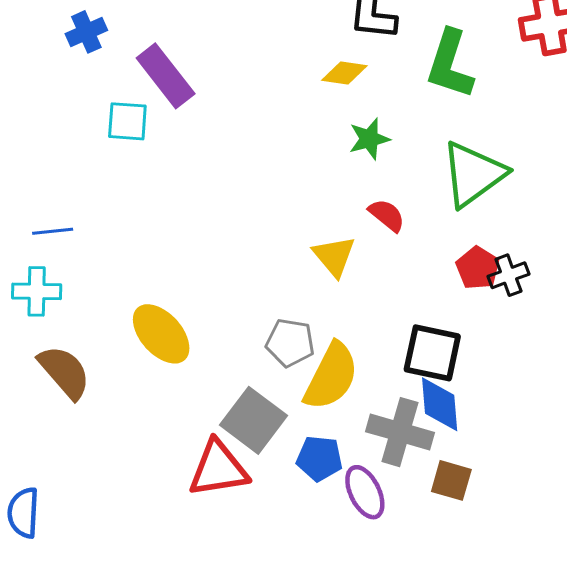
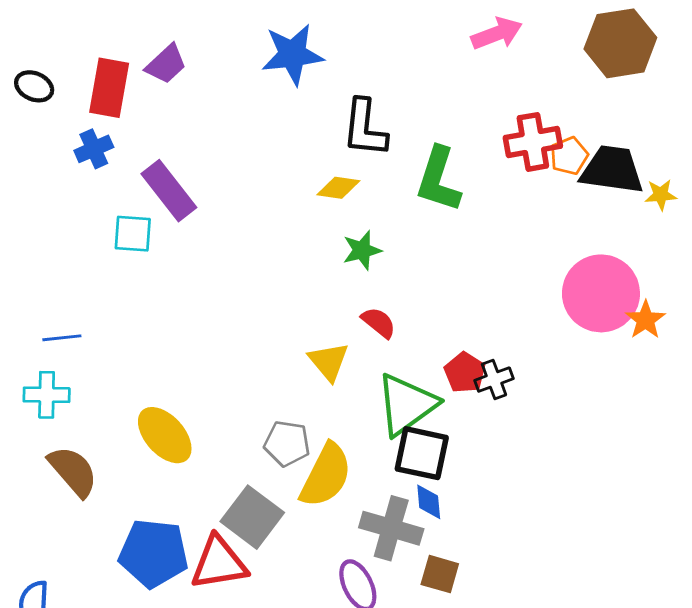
green triangle: (473, 174) -> (406, 405), moved
blue diamond: (440, 404) -> (429, 502), size x0.7
blue pentagon: (319, 458) -> (154, 553), moved, size x1.6

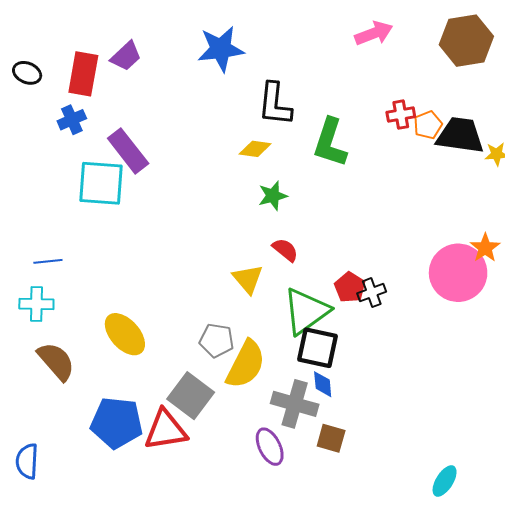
red cross: (533, 142) -> (401, 115), size x0.7
cyan square: (133, 234) -> (101, 183), size x1.6
pink circle: (601, 293) -> (458, 273), moved

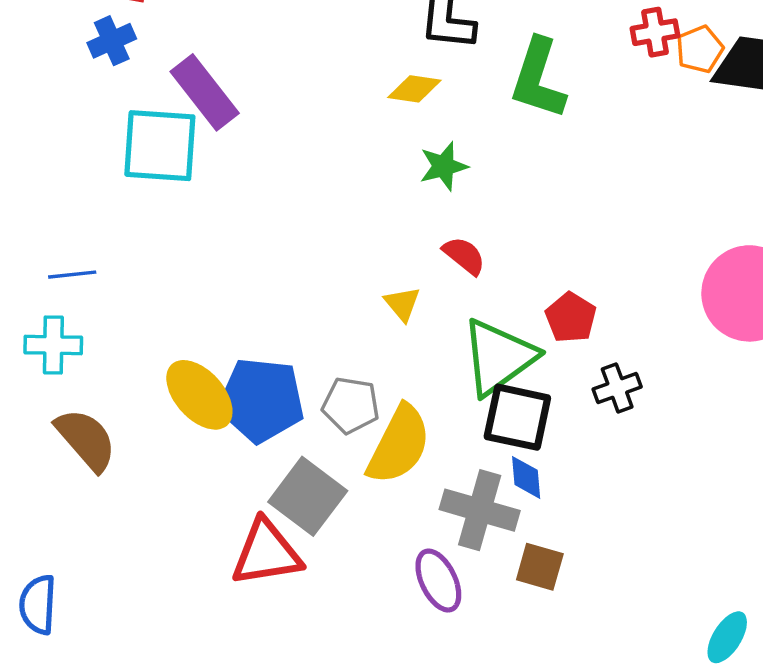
yellow triangle: (248, 279) -> (402, 304), size x0.7
black cross: (372, 293) -> (617, 388), moved
blue pentagon: (117, 423) -> (261, 400), moved

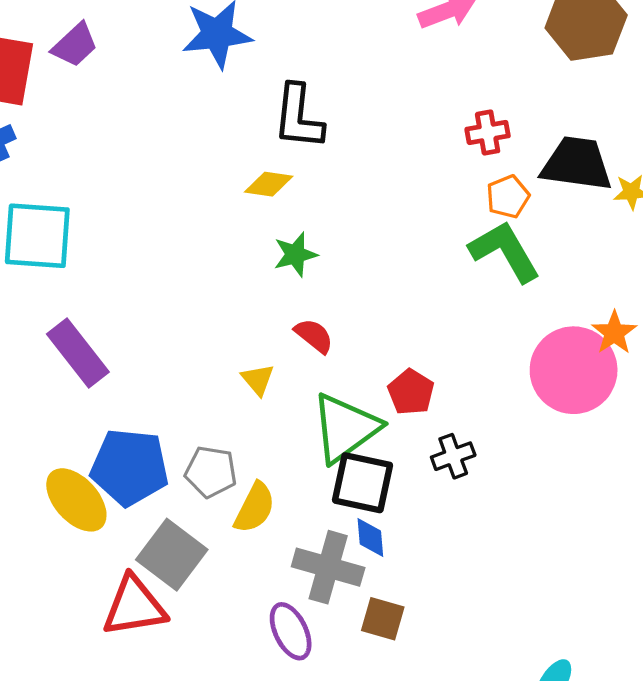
orange pentagon: (700, 49) -> (508, 197), moved
green L-shape: (538, 79) -> (505, 251), moved, turned 132
purple rectangle: (205, 92) -> (78, 353), moved
yellow ellipse: (199, 395) -> (76, 500), moved
yellow semicircle: (399, 445) -> (255, 508), size x0.7

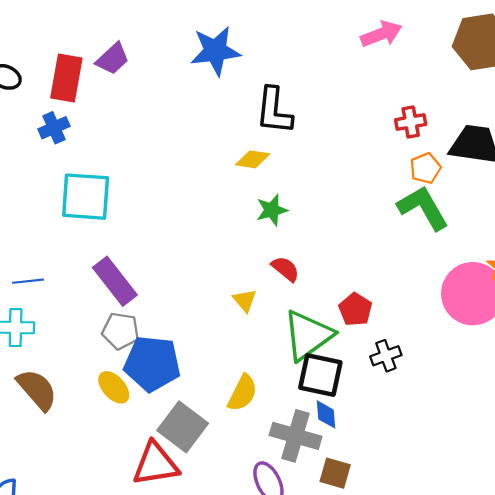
gray pentagon: (211, 472) -> (121, 331), moved
yellow ellipse: (76, 500) -> (114, 387), size x0.7

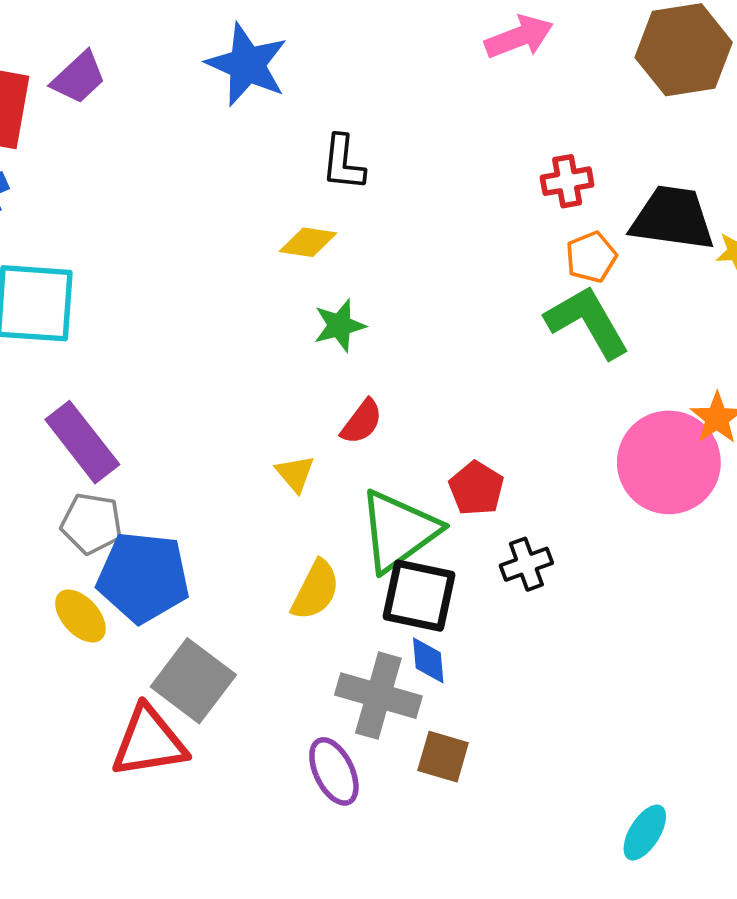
blue star: (215, 51) -> (247, 65), turned 30
black L-shape: (274, 111) -> (343, 163), size x0.7
red semicircle: (285, 269) -> (362, 422), turned 88
yellow semicircle: (242, 393) -> (315, 590), moved

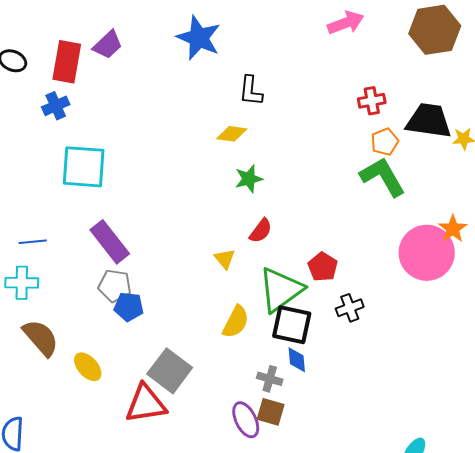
blue pentagon: (143, 577) -> (129, 307), moved, size x0.6
yellow ellipse: (80, 616) -> (88, 367), moved
gray cross: (378, 696) -> (270, 379), size x0.6
brown square: (443, 757) -> (271, 412), moved

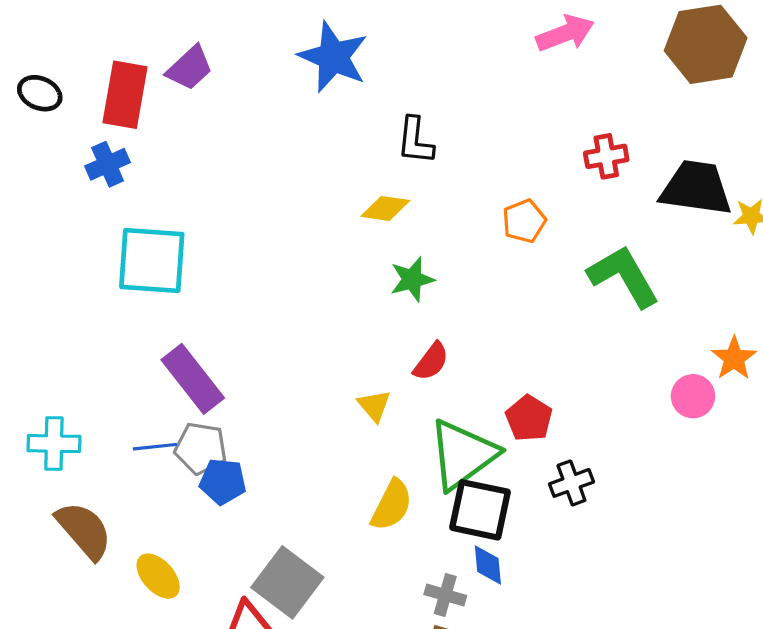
orange pentagon: (385, 142) -> (524, 221), moved
blue line: (33, 242) -> (155, 447), moved
pink circle: (427, 253) -> (693, 396), size x0.5

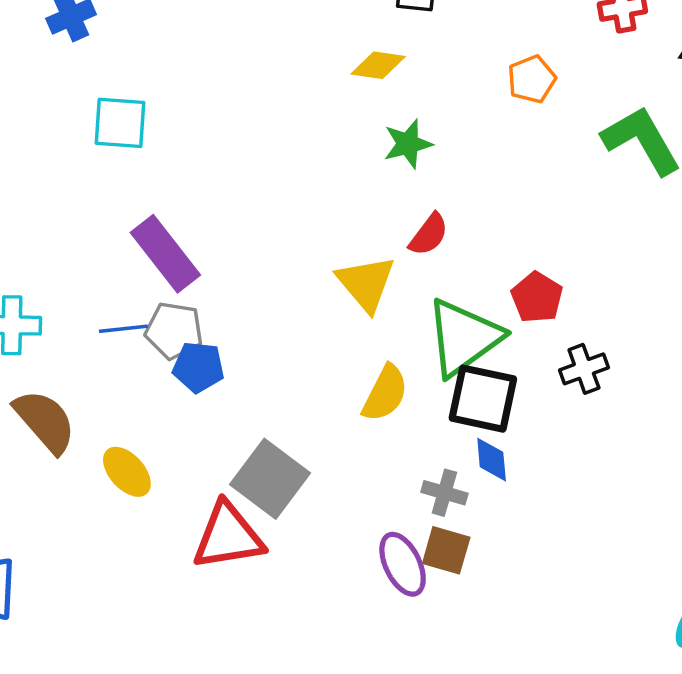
cyan square: (152, 260) -> (120, 123), size x0.7
yellow triangle: (374, 406) -> (366, 283), size x1.6

